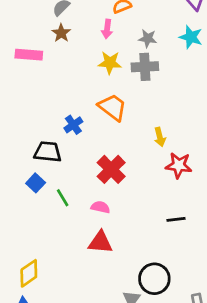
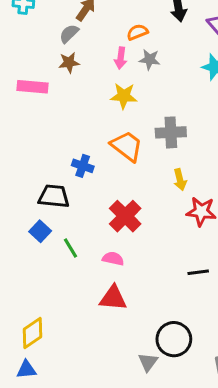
brown star: (61, 33) -> (69, 63), turned 30
gray star: (148, 38) -> (150, 59), moved
gray cross: (145, 67) -> (171, 132), moved
blue cross: (73, 125) -> (83, 166), turned -36

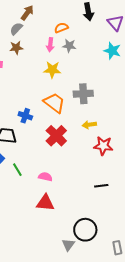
yellow arrow: (180, 180) -> (89, 125), turned 96
red cross: (125, 216) -> (56, 136), moved

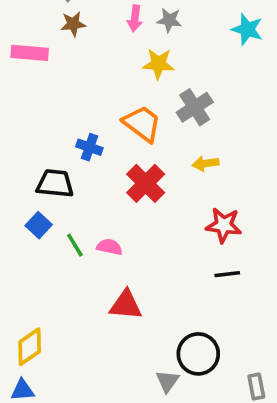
yellow star: (52, 70) -> (158, 64), moved
gray cross: (83, 94) -> (195, 107), turned -30
red star: (103, 146) -> (224, 225), moved
pink semicircle: (45, 177) -> (109, 247), moved

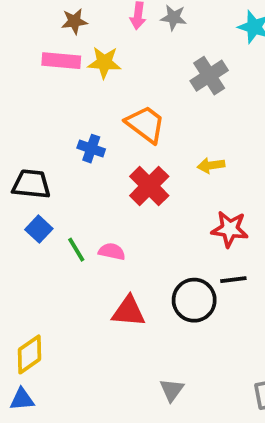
pink rectangle: (30, 53) -> (61, 61), moved
yellow star: (158, 64) -> (104, 62), moved
gray cross: (195, 107) -> (209, 76), moved
black trapezoid: (55, 183) -> (31, 184), moved
black circle: (198, 354) -> (194, 300), moved

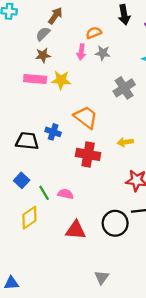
black trapezoid: (31, 184) -> (27, 141), moved
red cross: (149, 186) -> (88, 154), turned -35
yellow diamond: (29, 354) -> (29, 218), moved

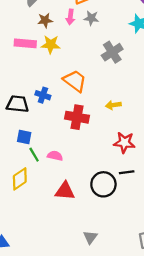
brown star: (43, 55) -> (45, 20), moved
blue square: (22, 180) -> (24, 137), moved, turned -32

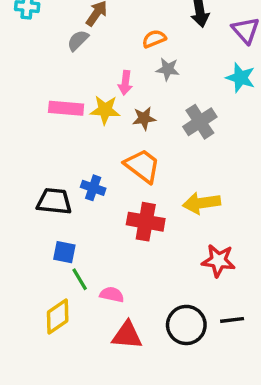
pink arrow: (70, 17) -> (125, 83), moved
brown star: (45, 20) -> (144, 118), moved
yellow arrow: (113, 105) -> (202, 203), size x1.5
pink semicircle: (55, 156) -> (112, 295), moved
black line: (127, 172) -> (232, 320), moved

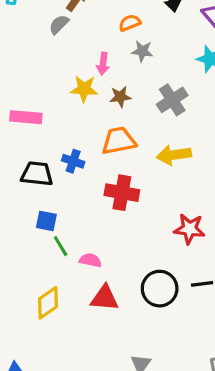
pink rectangle: (66, 108) -> (26, 117), moved
orange trapezoid: (142, 166) -> (119, 141), turned -48
yellow arrow: (202, 203) -> (174, 155), moved
yellow diamond: (58, 317) -> (48, 303), moved

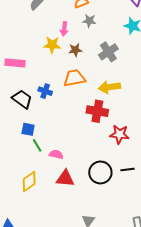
black trapezoid: (37, 174) -> (22, 99), turned 30
red cross: (122, 193) -> (97, 111), moved

